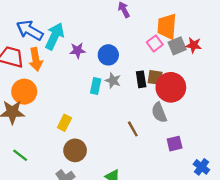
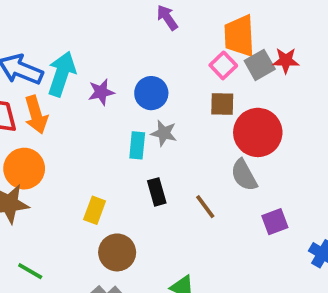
brown square: (155, 77) -> (222, 104), moved
black rectangle: (141, 79) -> (157, 192), moved

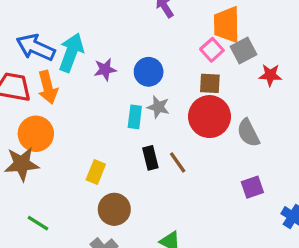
red star: (286, 61) -> (270, 75), moved
red circle: (258, 132) -> (209, 117), moved
gray semicircle: (244, 175) -> (248, 133), moved
brown line: (205, 207) -> (178, 162), moved

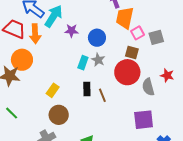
orange trapezoid: (227, 25) -> (125, 18), moved
red star: (270, 75) -> (167, 75), moved
purple square: (252, 187) -> (144, 120), size x1.5

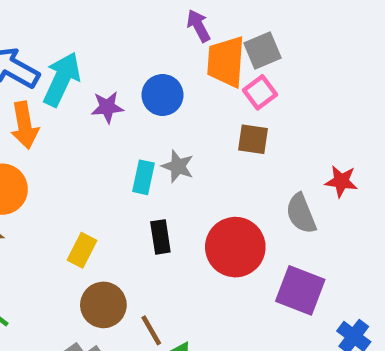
gray square: (156, 37) -> (263, 50), moved
blue circle: (97, 38) -> (162, 95), moved
red circle: (127, 72) -> (235, 247), moved
brown line: (102, 95) -> (151, 330), moved
purple square: (144, 120) -> (300, 290), turned 35

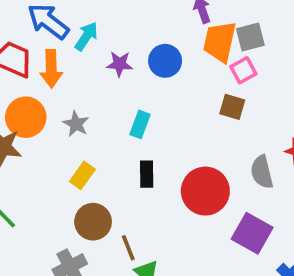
cyan arrow: (62, 79) -> (86, 36), size x0.7
gray star: (178, 166) -> (76, 124), moved

